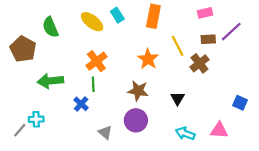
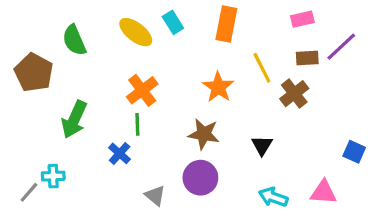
green arrow: (50, 81) -> (74, 119), turned -60

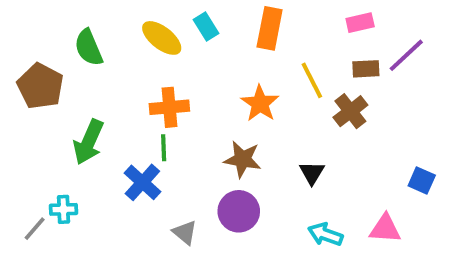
orange cross: (142, 90) -> (169, 107), turned 32
blue cross: (120, 153) -> (142, 182), size x1.4

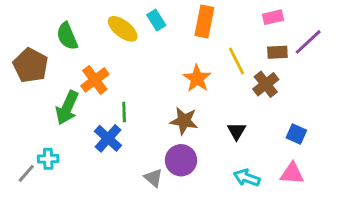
orange cross: (169, 107) -> (95, 80), moved, turned -32
blue square: (422, 180) -> (296, 134), moved
gray triangle: (185, 232) -> (153, 178), moved

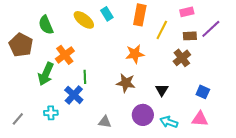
yellow line: (237, 61) -> (162, 30), moved, turned 54
orange star: (197, 78) -> (135, 54), turned 30
cyan cross: (48, 159) -> (51, 113), moved
purple circle: (181, 160) -> (143, 115), moved
gray triangle: (153, 178) -> (105, 122), turned -32

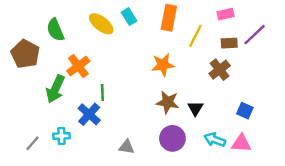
brown star: (126, 83) -> (168, 102), moved
gray line: (18, 119) -> (32, 143), moved
cyan arrow: (169, 122) -> (215, 140), moved

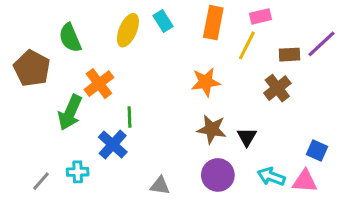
pink rectangle: (226, 14) -> (261, 16), moved
yellow ellipse: (101, 24) -> (128, 30), turned 75
blue square: (245, 111) -> (317, 151), moved

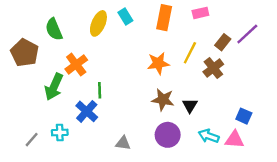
yellow line: (247, 45) -> (190, 53), moved
brown rectangle: (289, 55) -> (223, 42), turned -49

